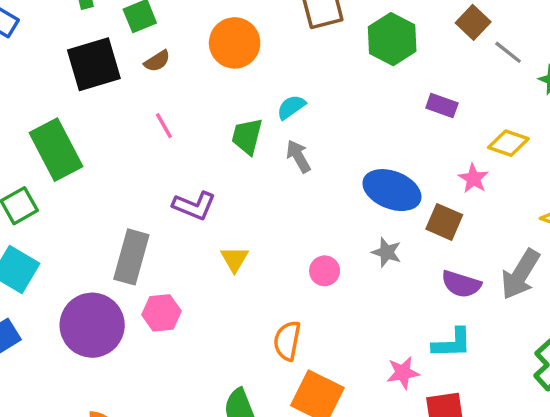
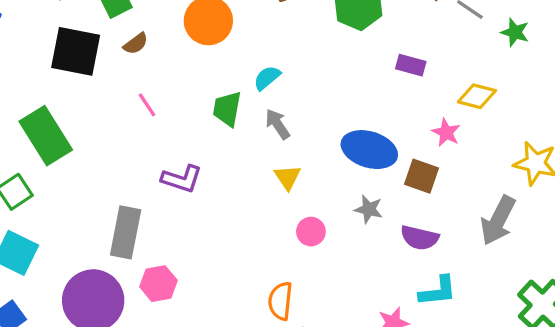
black square: (94, 64) -> (76, 51), turned 32
yellow triangle: (234, 259) -> (288, 177), moved
purple semicircle: (461, 284) -> (420, 238), moved

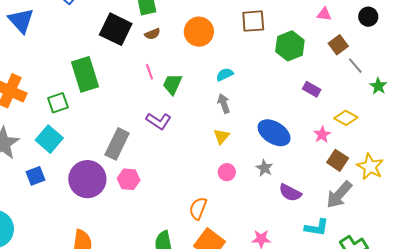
green trapezoid: (227, 109) -> (172, 84), moved
brown square: (422, 176) -> (338, 160), moved
cyan L-shape: (438, 291) -> (317, 228), moved

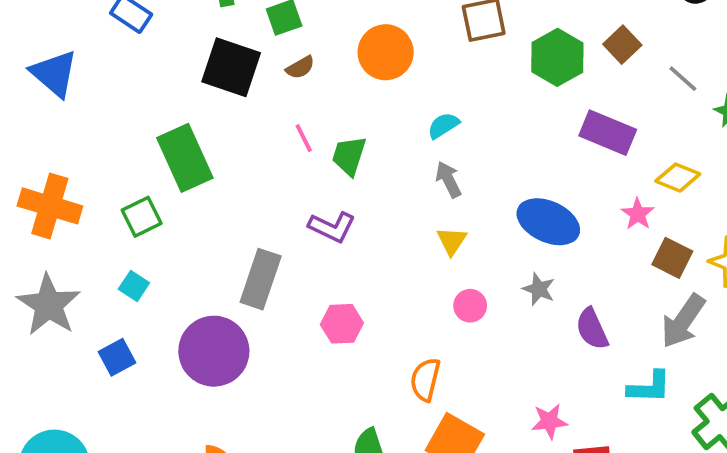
brown square: (338, 45) -> (622, 45), moved
purple rectangle: (312, 89) -> (608, 133), size x1.6
cyan square: (49, 139) -> (134, 286), size x0.6
pink hexagon: (129, 179) -> (342, 324), moved
purple semicircle: (290, 193) -> (592, 329), turned 45

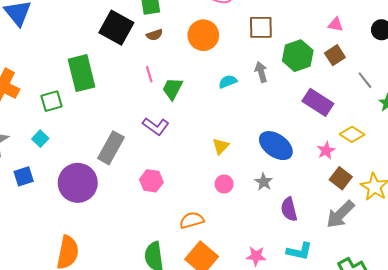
gray arrow: (448, 179) -> (261, 72), moved
orange semicircle: (425, 380) -> (192, 220), turned 50
cyan L-shape: (649, 387) -> (299, 251), moved

